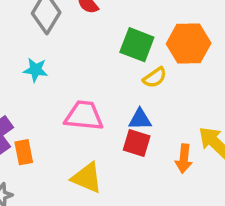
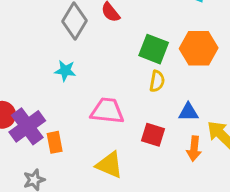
yellow semicircle: (155, 78) -> (157, 81), moved, turned -45
blue triangle: (140, 119) -> (188, 112), moved

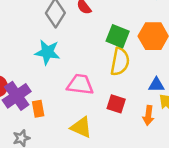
cyan star: (65, 71) -> (47, 52), size x1.5
yellow semicircle: (157, 81) -> (120, 62), size x1.6
blue triangle: (188, 112) -> (156, 85), moved

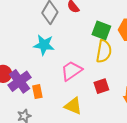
pink trapezoid: (80, 84) -> (72, 71), turned -40
red square: (116, 104) -> (101, 86), turned -35

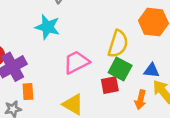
green square: (101, 30) -> (120, 69), moved
orange rectangle: (37, 92) -> (28, 92), moved

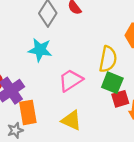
red square: (110, 85) -> (120, 99), moved
orange rectangle: (28, 92) -> (28, 112), size x1.5

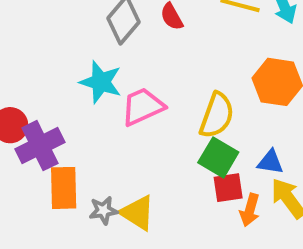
pink trapezoid: (71, 80) -> (143, 107), moved
gray star: (15, 130) -> (103, 210), moved

